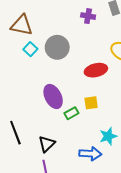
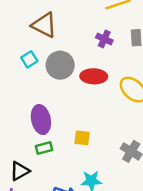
brown triangle: (22, 25) -> (44, 25), moved
red ellipse: (96, 70) -> (94, 76), moved
green rectangle: (71, 113) -> (44, 148), moved

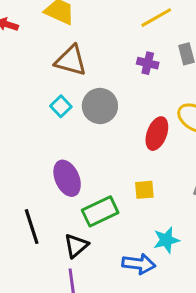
red ellipse: (94, 76) -> (157, 134), moved, turned -60
purple ellipse: (41, 120) -> (67, 178), moved
green rectangle: (44, 148) -> (100, 211), size x1.6

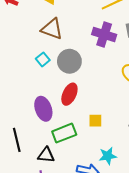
purple cross: (148, 63) -> (104, 35), size x1.6
red ellipse: (157, 134) -> (69, 94), moved
black triangle: (76, 246) -> (46, 155), turned 42

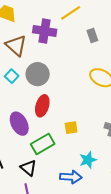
brown triangle: (52, 29) -> (16, 45), turned 30
purple cross: (104, 35) -> (45, 31), moved
black triangle: (46, 155) -> (28, 168), turned 42

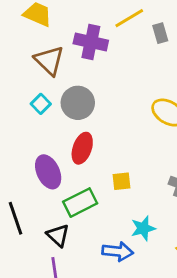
gray rectangle: (92, 35) -> (160, 33), moved

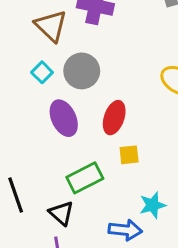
red ellipse: (82, 148) -> (114, 118), moved
purple ellipse: (48, 172) -> (64, 118), moved

